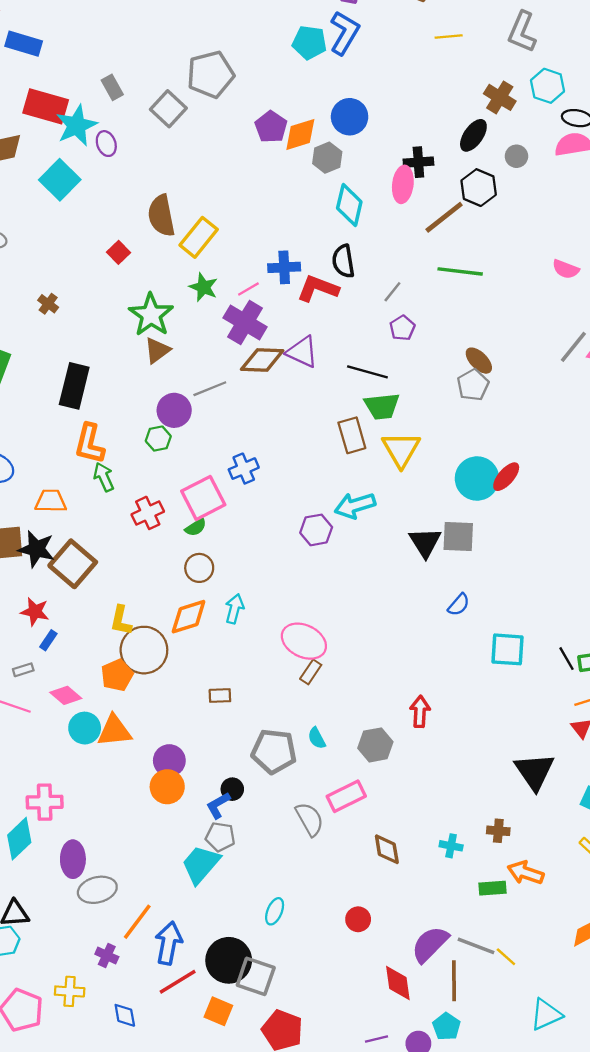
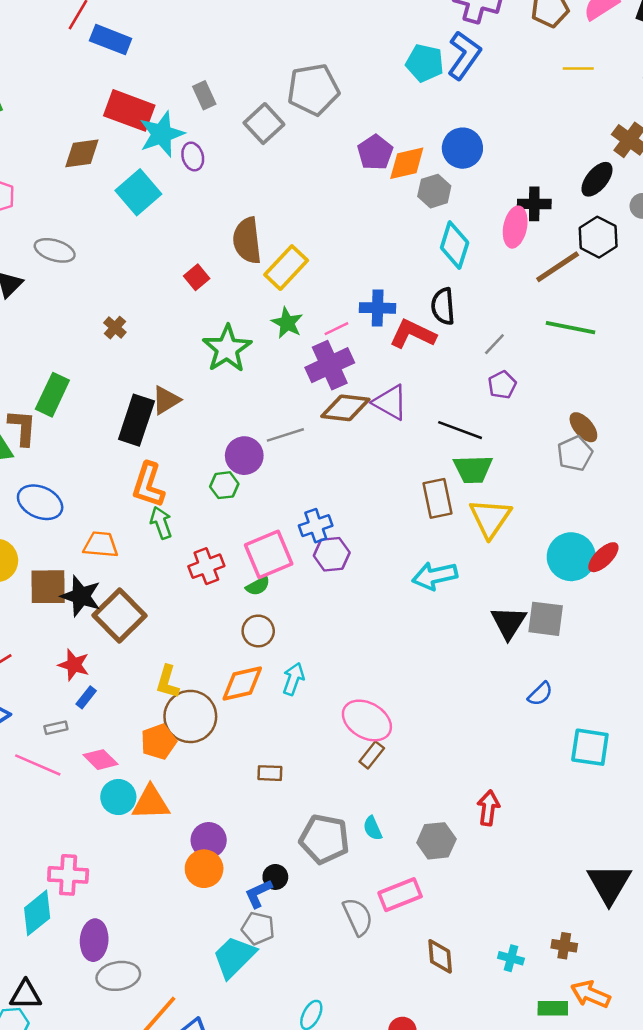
purple cross: (245, 322) -> (330, 365), turned 30
brown triangle: (157, 350) -> (166, 400), moved
purple hexagon: (316, 530) -> (332, 554), moved

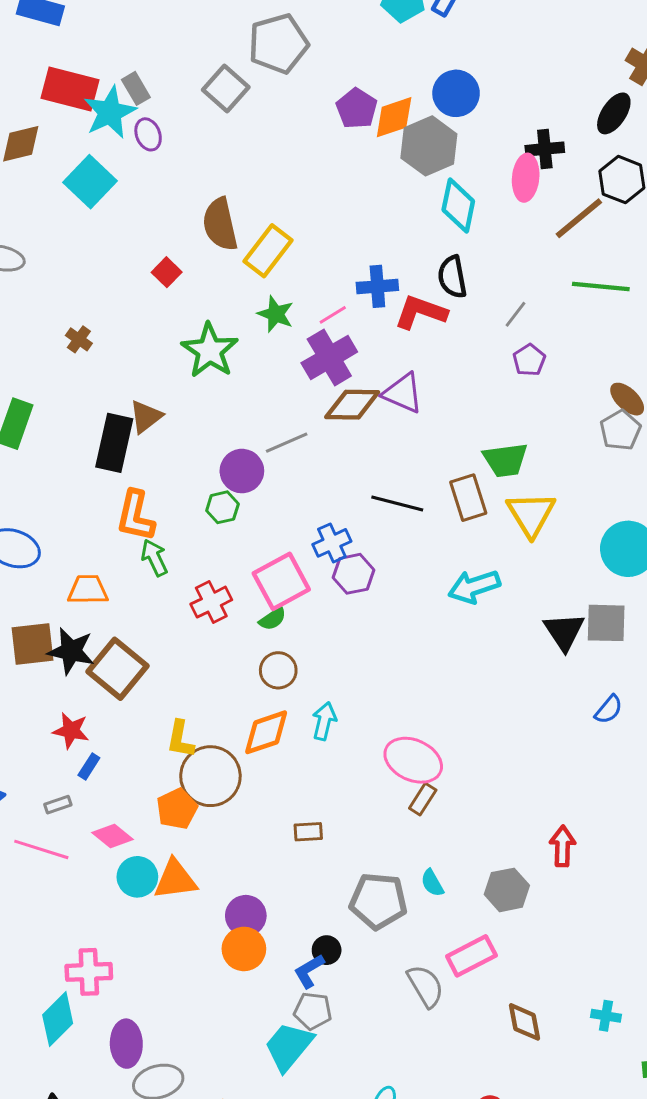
gray rectangle: (204, 95) -> (136, 88), moved
gray hexagon: (434, 191) -> (429, 146), size x1.5
black line: (460, 430) -> (397, 504), moved

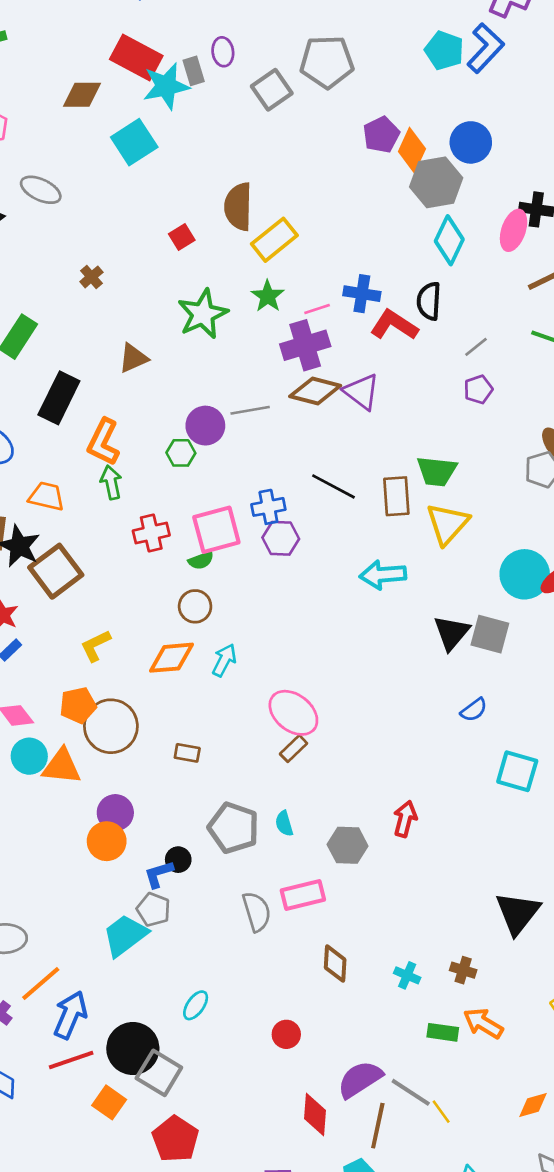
orange diamond: (394, 117) -> (412, 150), turned -60
purple ellipse: (148, 134) -> (223, 52), moved
black rectangle: (114, 443) -> (59, 398), moved
yellow L-shape: (180, 739) -> (95, 646), turned 40
brown circle: (210, 776) -> (111, 726), moved

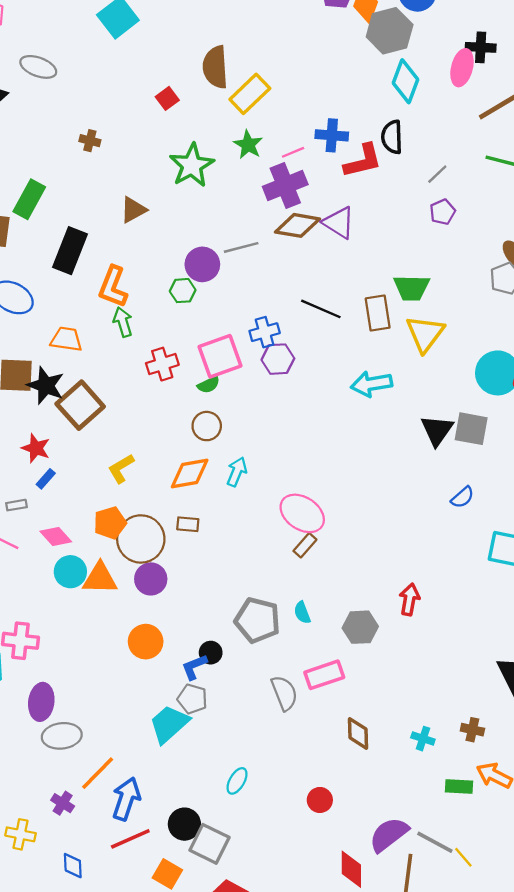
brown cross: (91, 277) -> (90, 141), turned -30
red L-shape: (394, 325) -> (363, 161), turned 138
brown rectangle: (187, 753) -> (188, 524), moved
purple circle: (115, 813) -> (151, 579), moved
black circle: (133, 1048) -> (184, 824), size x0.7

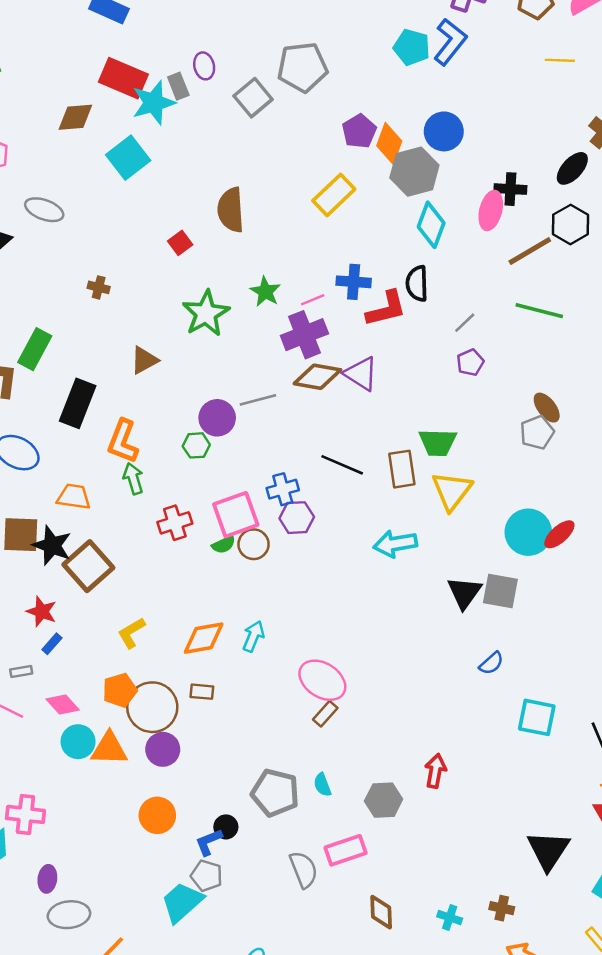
yellow rectangle: (250, 94) -> (334, 195), moved
brown circle: (207, 426) -> (254, 544), moved
purple ellipse: (41, 702) -> (47, 879), size x0.7

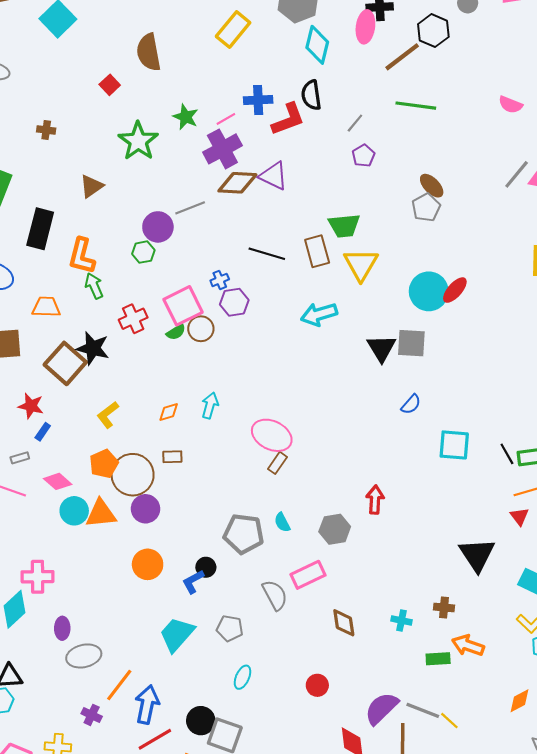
blue cross: (283, 489) -> (220, 280), size x0.7
black star: (52, 545) -> (93, 348), moved
orange diamond: (204, 638) -> (169, 412), size x0.6
gray pentagon: (207, 876) -> (230, 628), moved

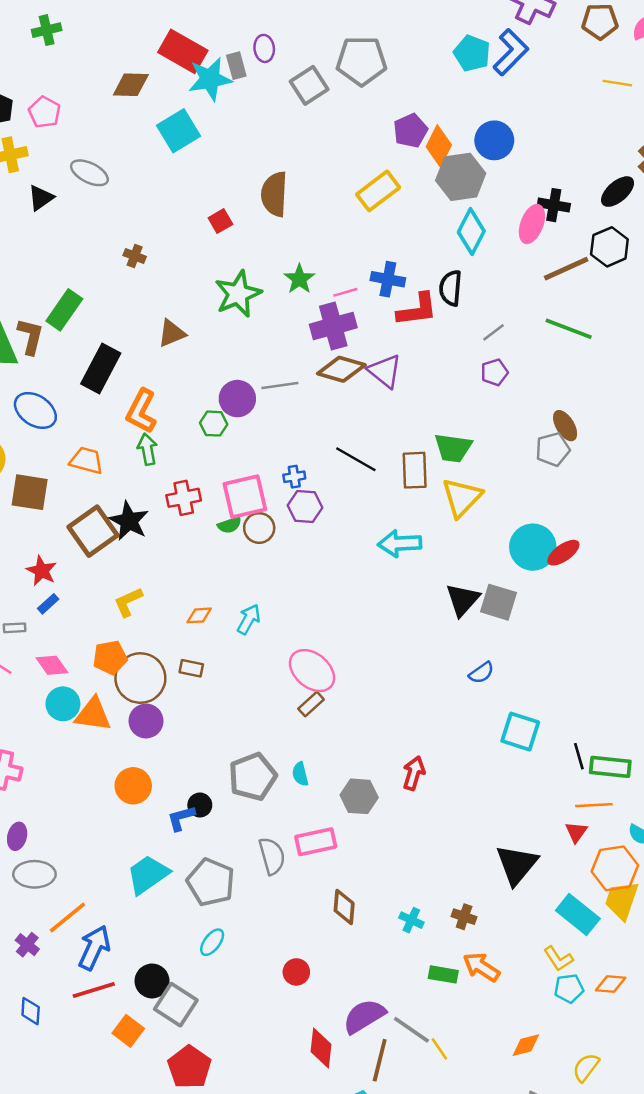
gray pentagon: (244, 534) -> (253, 777), turned 30
gray pentagon: (230, 628) -> (211, 882), size x1.5

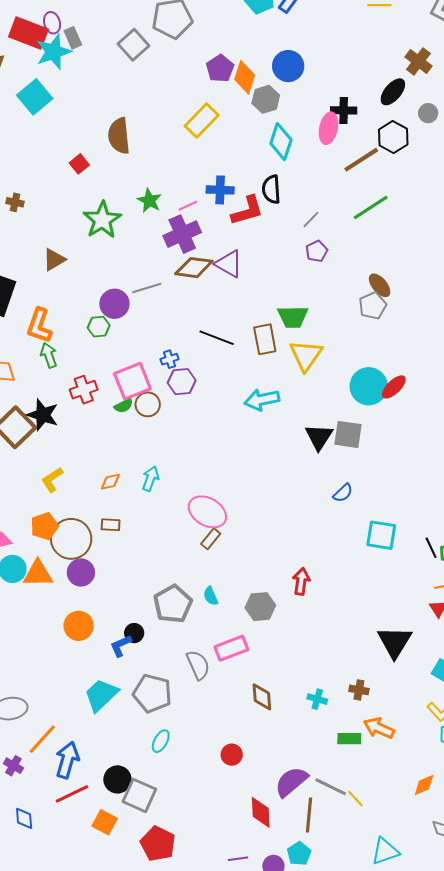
purple ellipse: (264, 48) -> (52, 23), moved
gray hexagon: (461, 177) -> (266, 99), size x0.7
green line: (569, 329) -> (371, 207), turned -45

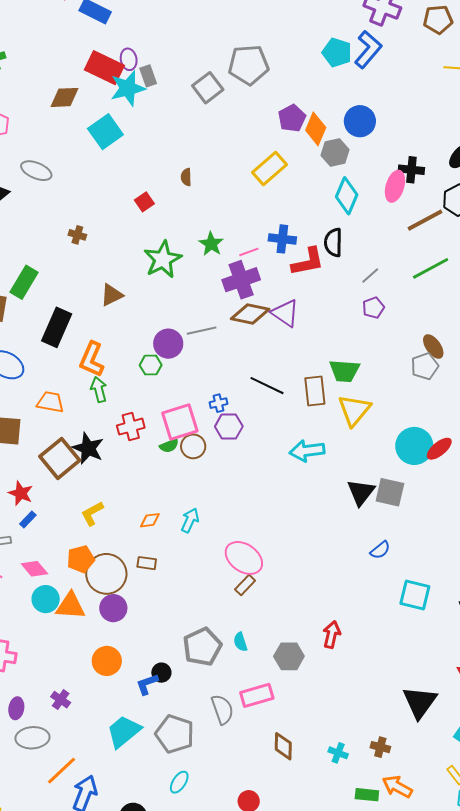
brown semicircle: (119, 136) -> (186, 177), size x0.5
purple cross: (13, 766) -> (61, 700), moved

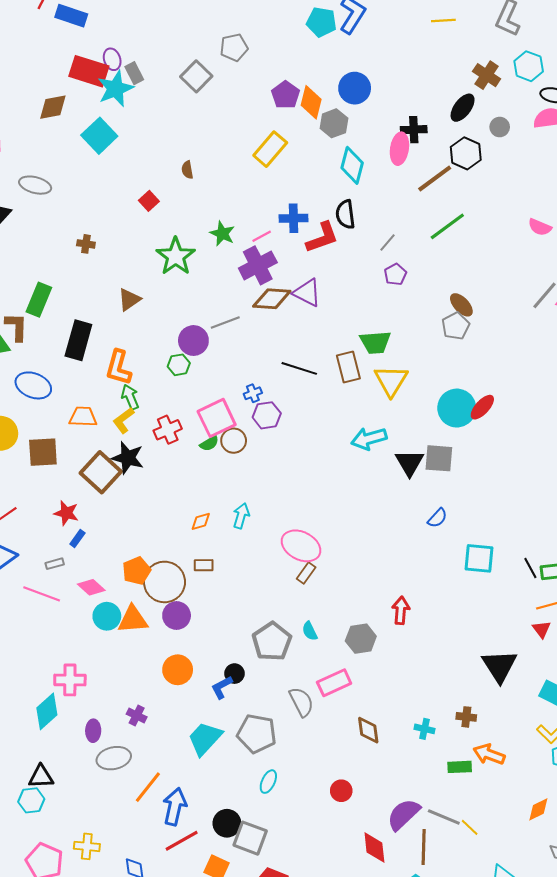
gray pentagon: (249, 65) -> (234, 47), size x0.7
cyan arrow: (307, 451) -> (369, 439), moved
yellow L-shape: (92, 513) -> (124, 420), moved

